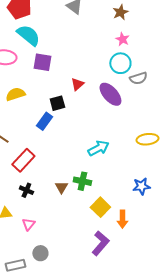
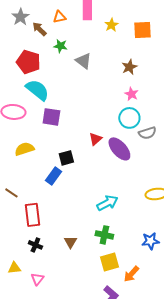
red triangle: (77, 84) -> (95, 139), moved
red rectangle: (23, 160) -> (32, 215), turned -50
green cross: (82, 181) -> (104, 235), moved
yellow square: (100, 207) -> (109, 262), turned 30
orange arrow: (122, 219) -> (131, 274), turned 42

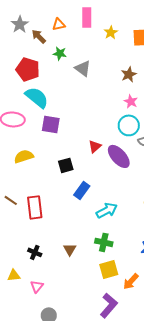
blue rectangle: (53, 176) -> (82, 190), moved
red rectangle: (32, 215) -> (35, 207), moved

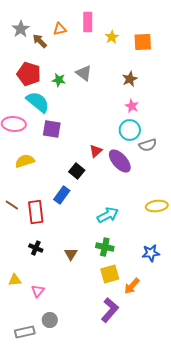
green star: (60, 53) -> (59, 80), moved
black square: (66, 165) -> (77, 171), moved, turned -35
blue rectangle: (82, 190) -> (62, 195), moved
black cross: (35, 252) -> (36, 248), moved

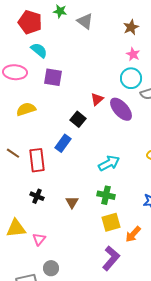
green star: (59, 80) -> (60, 11), moved
cyan semicircle: (38, 102) -> (39, 50), size x0.7
yellow triangle: (15, 280) -> (16, 228), size x1.5

